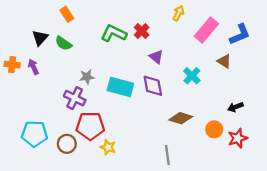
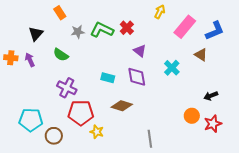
green semicircle: (63, 43) -> (61, 55), moved
gray star: (87, 77) -> (78, 32), moved
cyan rectangle: (120, 87) -> (108, 78), size x0.6
brown diamond: (181, 118) -> (122, 106), moved
brown circle: (67, 144) -> (54, 136), moved

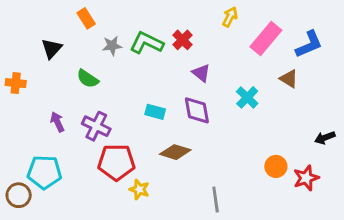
purple arrow: (30, 60) -> (57, 122), moved
black arrow: (211, 96) -> (325, 138), moved
brown circle: (54, 136) -> (19, 195), moved

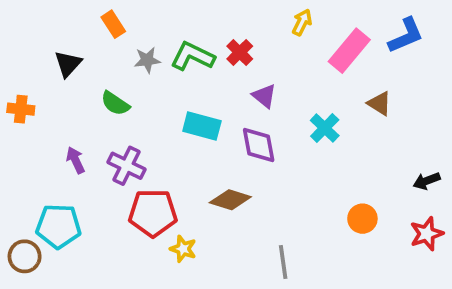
blue L-shape: (309, 44) -> (406, 36), moved
cyan rectangle: (155, 112) -> (202, 126), moved, size x1.4
red star: (306, 178) -> (427, 234), moved

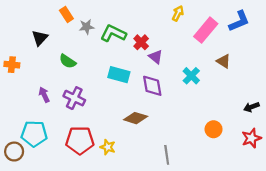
red cross: (240, 52) -> (141, 42), moved
gray star: (147, 60) -> (87, 27), moved
red pentagon: (153, 213) -> (80, 140), moved

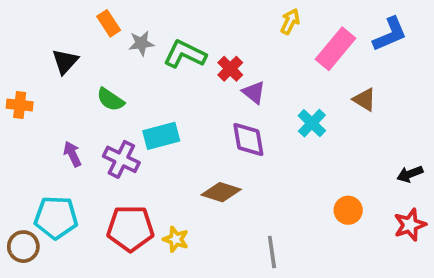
cyan rectangle: (119, 75) -> (161, 136), moved, turned -30

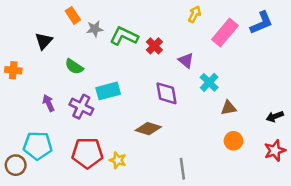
purple triangle: (254, 92) -> (186, 60), moved
brown triangle: (364, 100) -> (229, 108), moved, turned -42

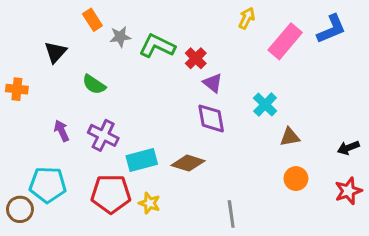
purple triangle: (186, 60) -> (213, 83), moved
cyan rectangle: (108, 91) -> (142, 160), moved

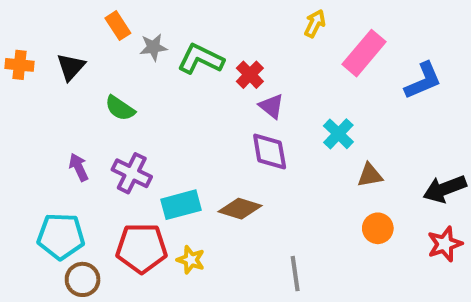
blue L-shape: (331, 29) -> (423, 81), moved
orange cross: (17, 89) -> (20, 65), moved
black arrow: (348, 148) -> (445, 189), size x1.5
brown circle: (20, 209) -> (83, 279), moved

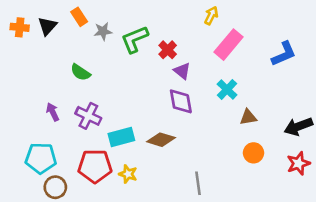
pink rectangle: (364, 53) -> (228, 45), moved
green L-shape: (201, 59) -> (135, 39), turned -48
orange cross: (20, 65) -> (20, 27), moved
black triangle: (71, 67) -> (47, 26), moved

